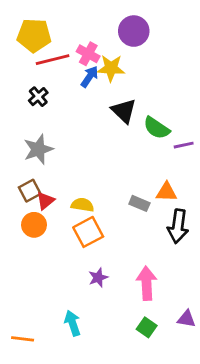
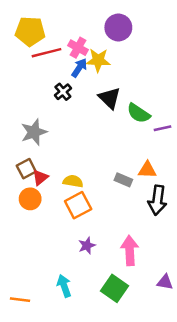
black cross: (38, 97) -> (63, 92), moved
green square: (147, 327) -> (115, 288), moved, size x1.5

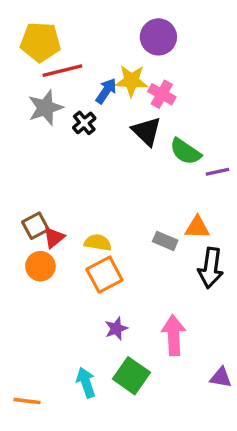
pink cross: (78, 48) -> (162, 94), moved
gray star: (34, 132) -> (45, 108), moved
green square: (115, 288) -> (131, 376), moved

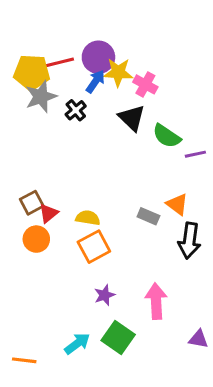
purple circle: (158, 37) -> (98, 57), moved
yellow pentagon: (40, 42) -> (32, 72), moved
orange triangle: (197, 227) -> (177, 204), turned 35
cyan arrow: (86, 382) -> (77, 344), turned 72

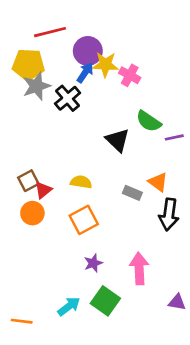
red line: (56, 63) -> (50, 32), moved
black cross: (76, 110) -> (68, 98), size x1.4
black triangle: (132, 118) -> (118, 140), moved
yellow semicircle: (88, 218) -> (81, 182), moved

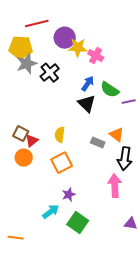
blue arrow: (85, 73) -> (88, 84), moved
brown square: (28, 181) -> (21, 134), turned -35
yellow semicircle: (81, 182) -> (60, 135), turned -91
pink arrow: (139, 269) -> (115, 186), moved
cyan arrow: (69, 306) -> (51, 212), moved

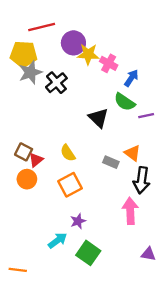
blue arrow: (88, 84) -> (131, 78), moved
yellow semicircle: (60, 135) -> (68, 153), turned -42

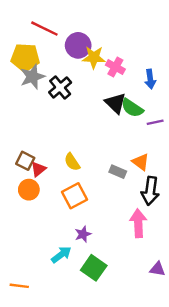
red line: (42, 27) -> (44, 29), turned 40
blue arrow: (131, 78) -> (150, 79), moved, turned 138
black triangle: (98, 118) -> (115, 103), moved

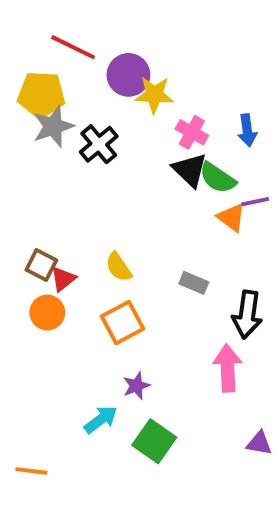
pink cross: (115, 67) -> (192, 132), moved
orange triangle: (141, 162) -> (231, 217), moved

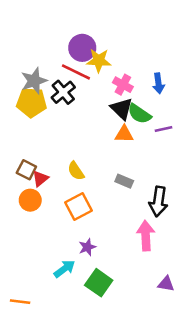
red line: (73, 47) -> (76, 72), moved
yellow pentagon: (41, 95) -> (31, 102), moved
orange triangle: (231, 217) -> (124, 134), moved, turned -36

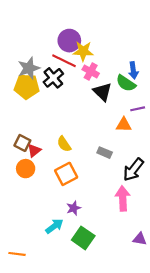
pink cross: (123, 85) -> (91, 71), moved
green semicircle: (139, 114) -> (126, 83), moved
orange triangle: (124, 134) -> (124, 125), moved
black arrow: (158, 201) -> (133, 170), turned 30

